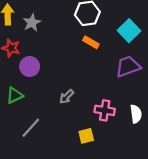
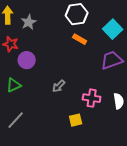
gray line: (31, 128) -> (16, 120), moved

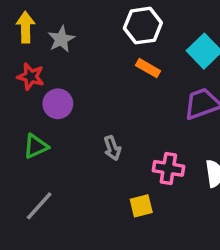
gray arrow: (59, 86) -> (112, 148), turned -64

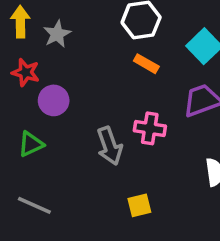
gray arrow: (112, 148) -> (110, 146), size x1.5
pink cross: (168, 168) -> (150, 128), moved
gray line: (39, 206) -> (34, 205), turned 72

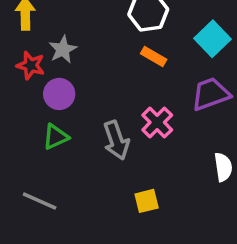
gray star: (57, 34) -> (63, 49), moved
pink cross: (150, 128) -> (157, 122), turned 36
green triangle: (31, 144) -> (56, 137), moved

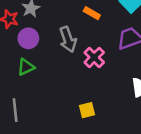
gray arrow: (116, 140) -> (68, 39), moved
gray line: (40, 201) -> (15, 110), turned 60

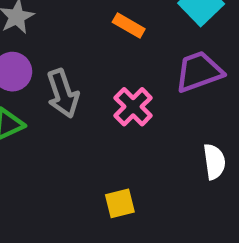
gray arrow: (68, 39) -> (63, 94), moved

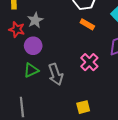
gray arrow: (63, 94) -> (56, 74), moved

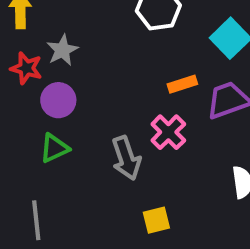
orange rectangle: (87, 24) -> (182, 84), moved, turned -48
gray arrow: (56, 74) -> (126, 158), moved

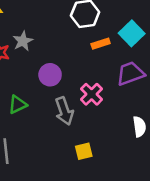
orange rectangle: (182, 84) -> (101, 44), moved
purple circle: (58, 100) -> (50, 75), moved

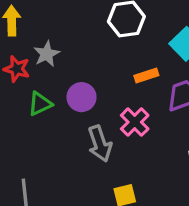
orange rectangle: (101, 44) -> (146, 75), moved
green triangle: (18, 105) -> (40, 104), moved

